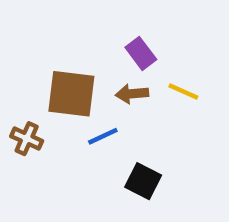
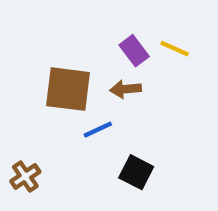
yellow line: (183, 92) -> (175, 49), moved
brown cross: (27, 139) -> (25, 176), moved, turned 32

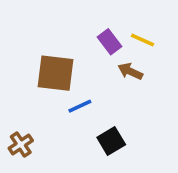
brown arrow: (126, 89) -> (130, 71), moved, turned 30
black square: (136, 172) -> (111, 141), turned 32

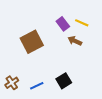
brown square: (56, 73) -> (32, 42), turned -35
blue line: (80, 106) -> (37, 86), moved

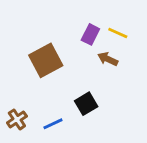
purple rectangle: (63, 24) -> (90, 34), turned 64
black square: (64, 81) -> (86, 104), moved

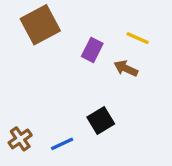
purple rectangle: (90, 34) -> (92, 50), moved
brown square: (46, 60) -> (40, 25), moved

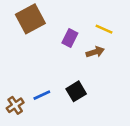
brown arrow: (126, 68) -> (95, 52), turned 138
blue line: (62, 144) -> (42, 95), moved

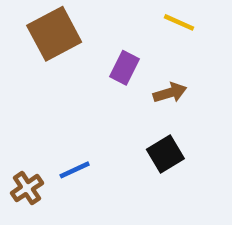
yellow line: (104, 29) -> (179, 22), moved
black square: (76, 91) -> (165, 154), moved

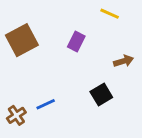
brown square: (54, 34) -> (22, 40), moved
brown arrow: (170, 93) -> (124, 61), moved

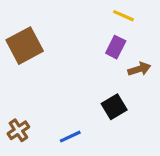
purple rectangle: (76, 42) -> (116, 47), moved
blue line: (46, 104) -> (70, 137), moved

